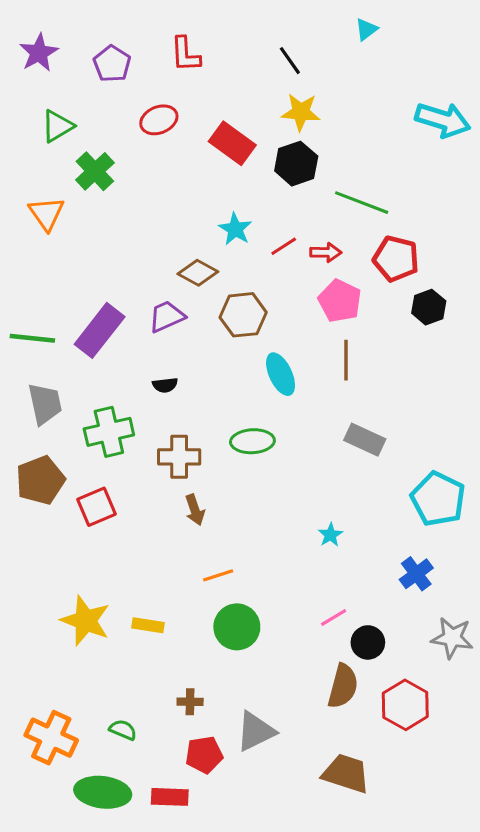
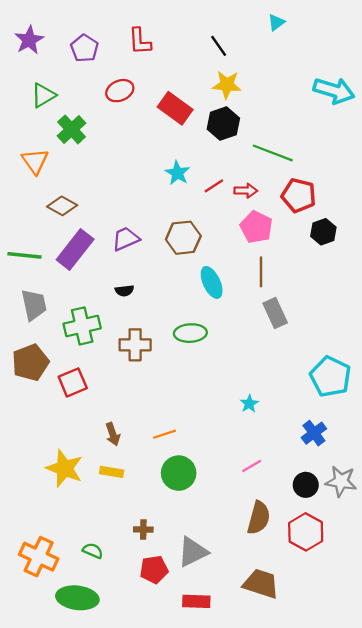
brown diamond: (198, 273) -> (62, 206), moved
gray rectangle: (365, 440) -> (275, 313), moved, turned 40
brown arrow: (195, 510) -> (113, 434), moved
black circle: (368, 642) -> (306, 485), moved
red rectangle: (170, 797) -> (196, 601), moved

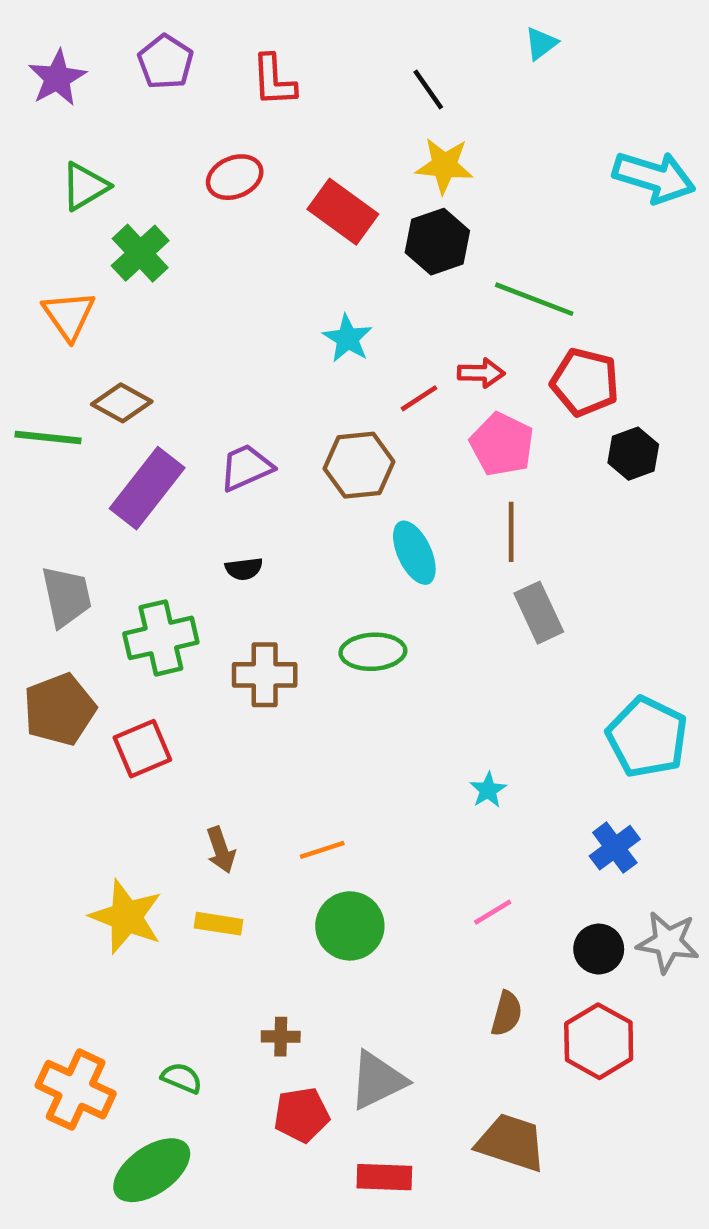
purple pentagon: (84, 48) -> (166, 62), moved
red line: (214, 186) -> (419, 398), moved
green line: (24, 255) -> (48, 437), moved
brown semicircle: (259, 518) -> (507, 1014), size x0.7
green ellipse: (77, 598) -> (152, 1170), turned -42

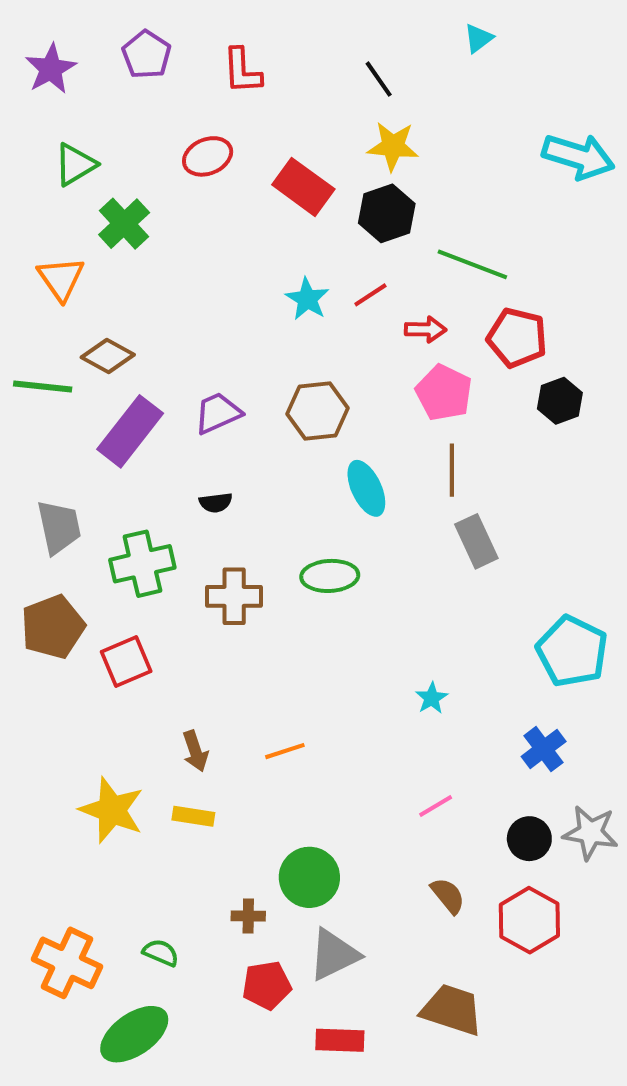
red line: (419, 398) -> (370, 295), moved
green circle: (350, 926) -> (309, 877), moved
brown semicircle: (507, 1014) -> (448, 896), turned -54

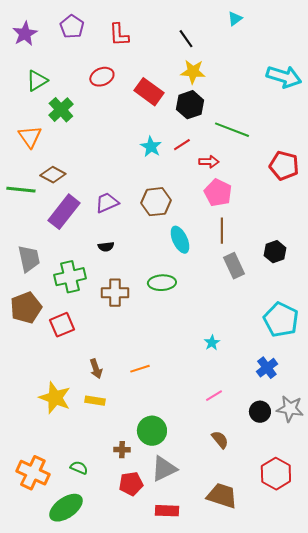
red pentagon: (517, 338) -> (284, 166), moved
black hexagon: (560, 401) -> (275, 252), moved
red hexagon: (529, 920) -> (276, 474), moved

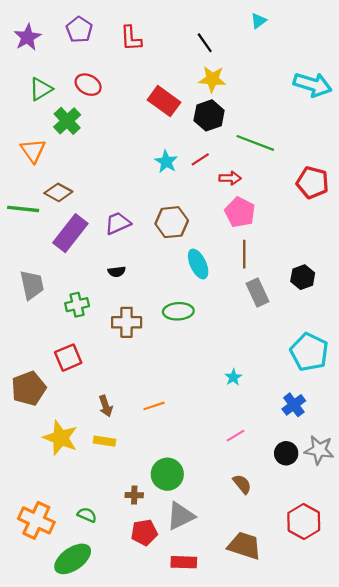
red ellipse: (102, 77) -> (88, 85), moved, turned 50
green cross: (70, 277) -> (77, 305), size x0.7
brown pentagon: (26, 308) -> (29, 388), moved

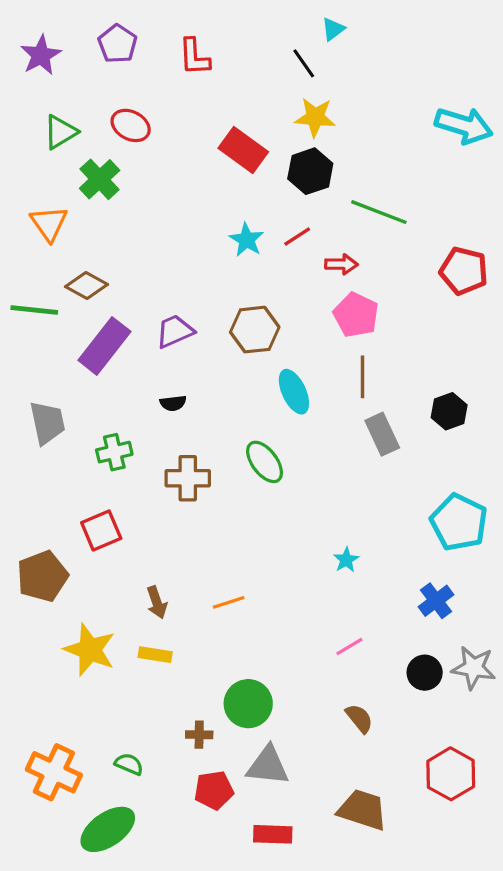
cyan triangle: (259, 21) -> (333, 29), moved
green ellipse: (178, 311) -> (265, 462), turned 56
gray triangle: (180, 516) -> (268, 766), turned 32

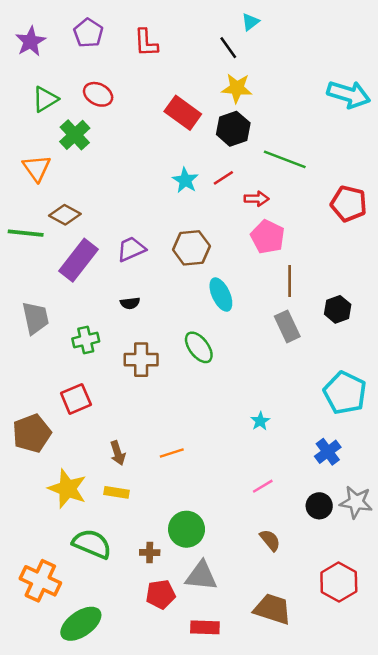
brown line: (363, 377) -> (290, 281), moved
green semicircle: (129, 764) -> (92, 544), moved, size x1.8

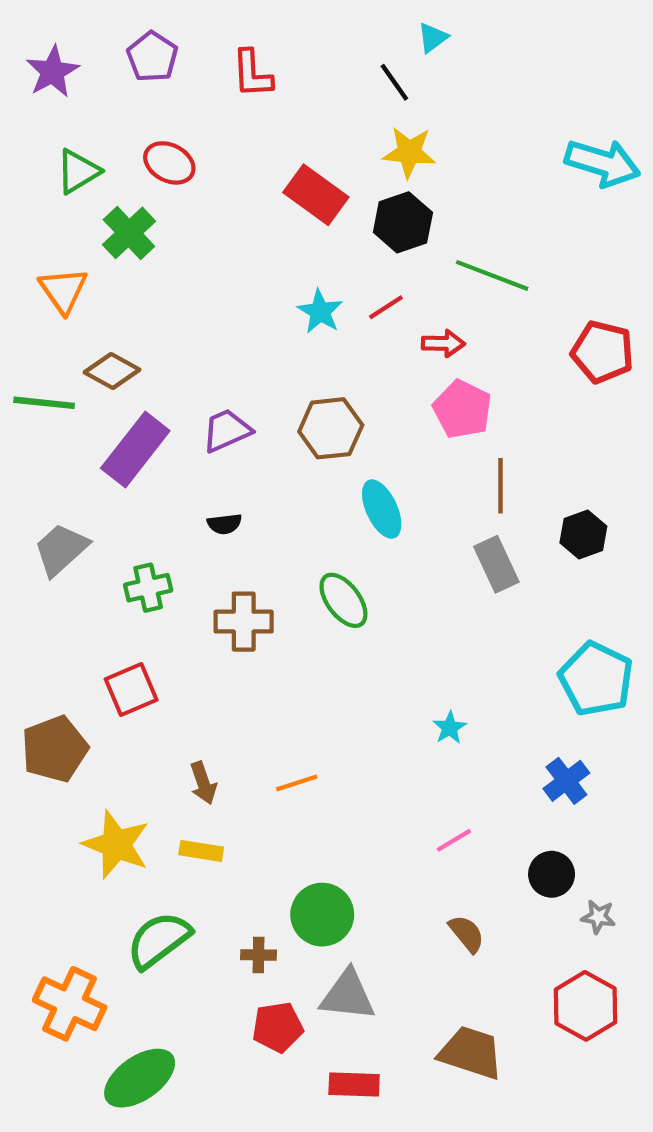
gray trapezoid: (35, 318) -> (61, 549), turned -120
gray star: (356, 502) -> (598, 917), moved, size x0.6
green semicircle: (92, 544) -> (159, 940), turned -60

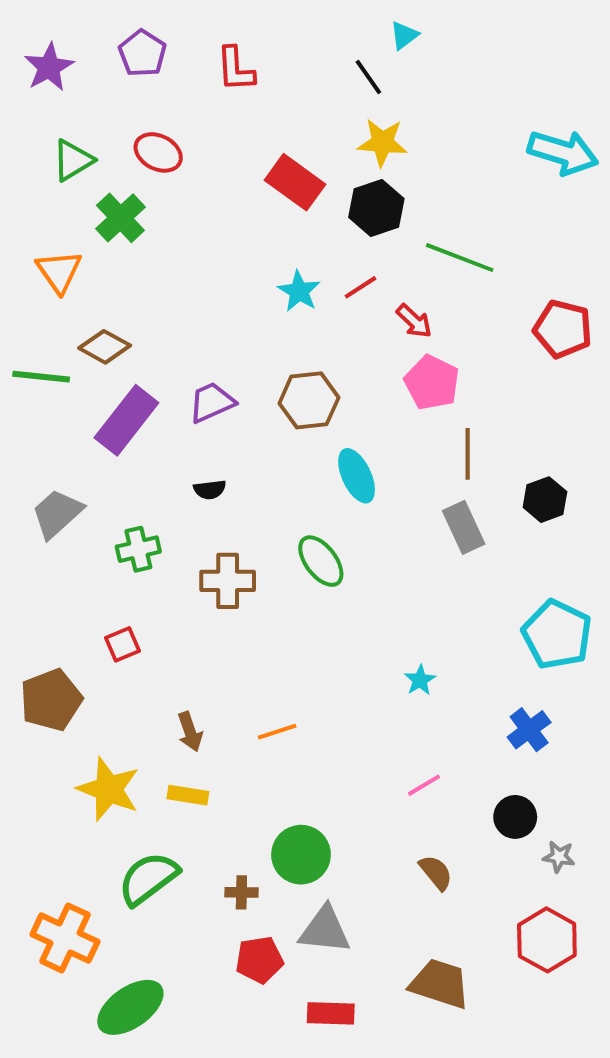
red arrow: (443, 343) -> (414, 321), turned 42
red square: (131, 690) -> (122, 644), size x0.7

